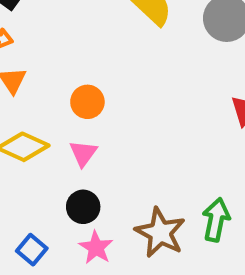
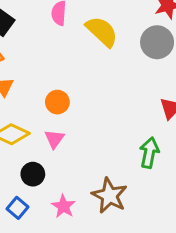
black circle: (83, 207) -> (33, 174), moved
green arrow: (216, 220) -> (149, 153), moved

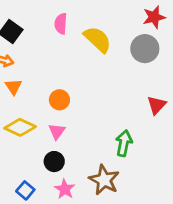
green arrow: (149, 153) -> (124, 143), moved
black circle: (33, 174) -> (54, 162), moved

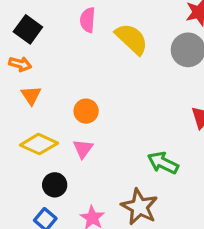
green arrow: (124, 143) -> (163, 163), turned -75
black circle: (54, 162) -> (55, 185), moved

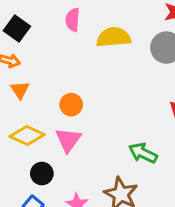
yellow semicircle: (132, 39) -> (114, 37), turned -48
pink triangle: (83, 149) -> (68, 140), size x1.4

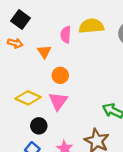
pink semicircle: (73, 20) -> (66, 35), moved
orange triangle: (20, 90) -> (44, 52), moved

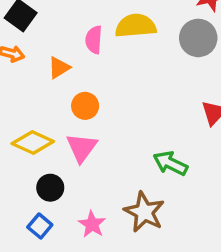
orange triangle: (44, 52) -> (59, 68), turned 32

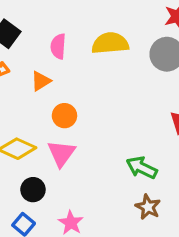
pink semicircle: (94, 40) -> (58, 46), moved
brown star: (144, 212) -> (148, 207), moved, size x0.7

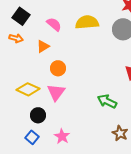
pink semicircle: (58, 46) -> (54, 24), turned 126
brown star: (148, 207) -> (120, 133), moved

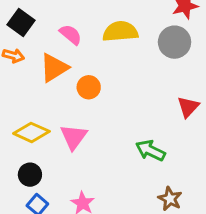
orange triangle: (43, 46) -> (54, 68), size x1.5
orange circle: (58, 68) -> (89, 87), moved
black circle: (38, 115) -> (30, 175), moved

